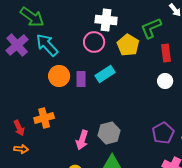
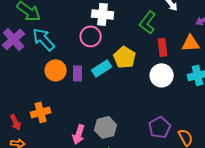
green L-shape: (151, 28) -> (148, 22), turned -30
yellow pentagon: (128, 45) -> (125, 57), moved
white circle: (165, 81) -> (162, 75), size x1.5

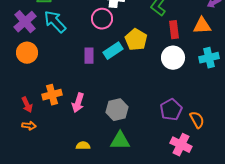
orange circle: (56, 70) -> (27, 53), moved
pink arrow: (79, 134) -> (78, 103), moved

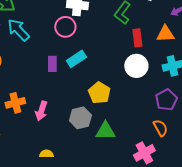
yellow pentagon: (136, 40) -> (99, 93), moved
purple pentagon: (171, 110) -> (166, 100), moved
green triangle: (120, 141) -> (105, 131), moved
pink cross: (181, 145) -> (144, 153), turned 35

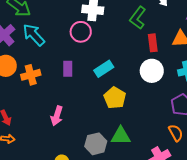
cyan rectangle: (76, 59) -> (104, 69), moved
orange cross: (15, 103) -> (31, 75), moved
gray hexagon: (80, 118) -> (96, 144), moved

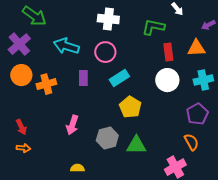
green L-shape: (138, 18) -> (153, 27), turned 65
pink circle: (81, 32) -> (105, 52), moved
cyan arrow: (34, 35) -> (66, 46), moved, turned -30
gray hexagon: (96, 144) -> (107, 138), moved

